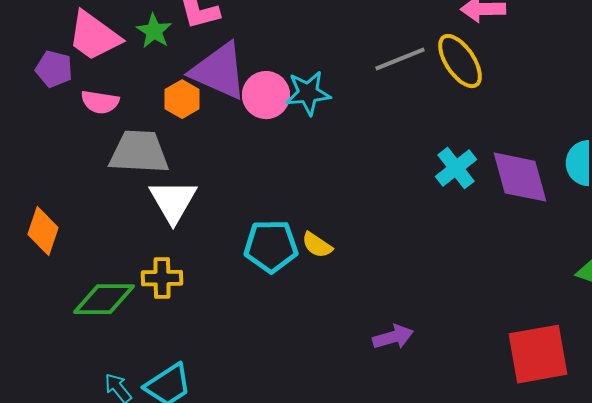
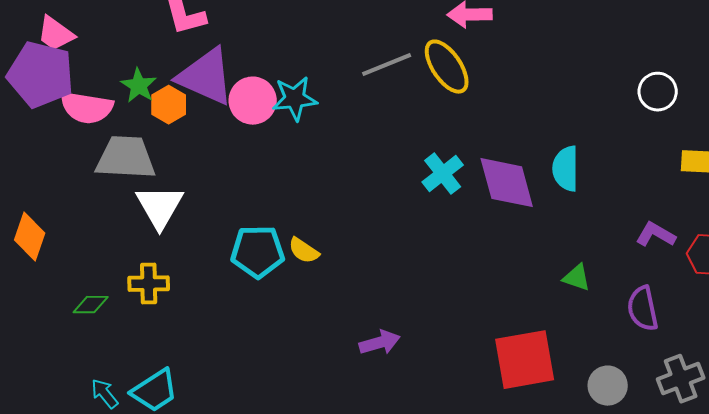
green star: (154, 31) -> (139, 86), moved
pink trapezoid: (94, 36) -> (56, 34), moved, size x0.7
purple pentagon: (54, 69) -> (41, 75), size x1.8
pink semicircle: (100, 102) -> (87, 108), size x1.4
green diamond: (104, 299) -> (91, 305), size x0.6

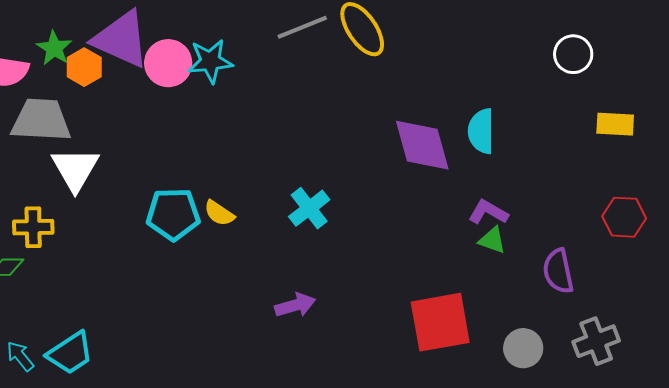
cyan cross: (443, 174) -> (309, 208), moved
purple L-shape: (656, 235) -> (488, 212), moved
yellow cross: (149, 284) -> (33, 227), moved

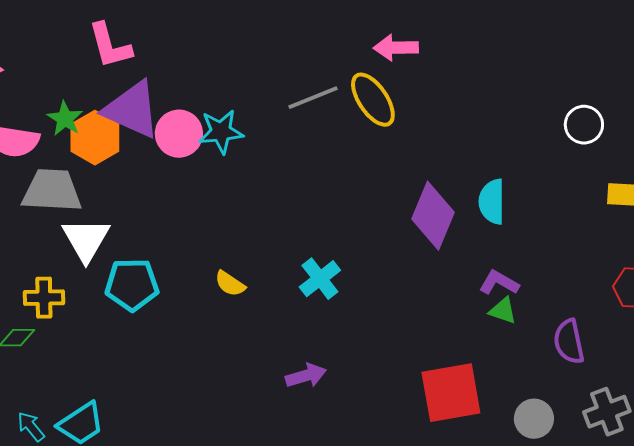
orange hexagon: (84, 67) -> (95, 138), size x1.4
purple diamond: (422, 145) -> (433, 216), turned 38
cyan pentagon: (173, 214) -> (132, 285), moved

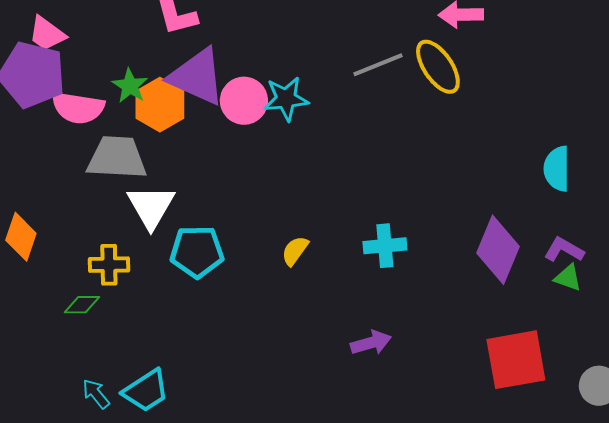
purple diamond: (433, 216) -> (498, 250), moved
cyan cross: (320, 279) -> (385, 246), turned 33
yellow semicircle: (230, 284) -> (295, 251), turned 92

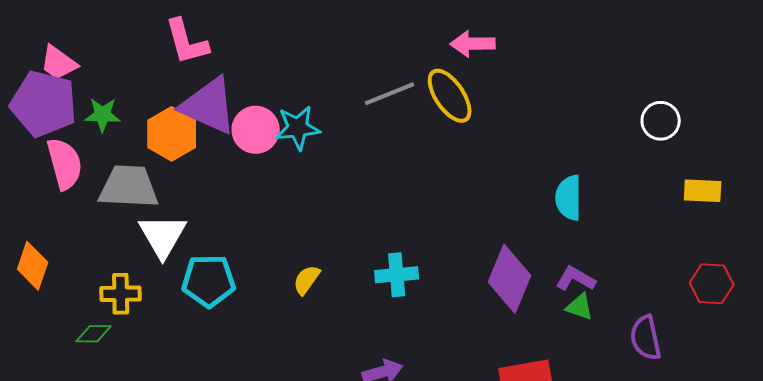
green star: (130, 86) -> (103, 115), moved, turned -30
pink semicircle: (78, 108) -> (65, 164), moved, turned -114

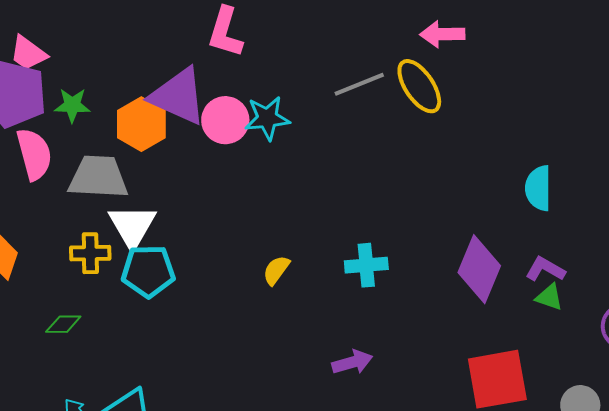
pink L-shape: (187, 42) -> (225, 32), moved, turned 32
cyan pentagon: (209, 281) -> (148, 271), moved
yellow cross: (121, 294) -> (90, 253), moved

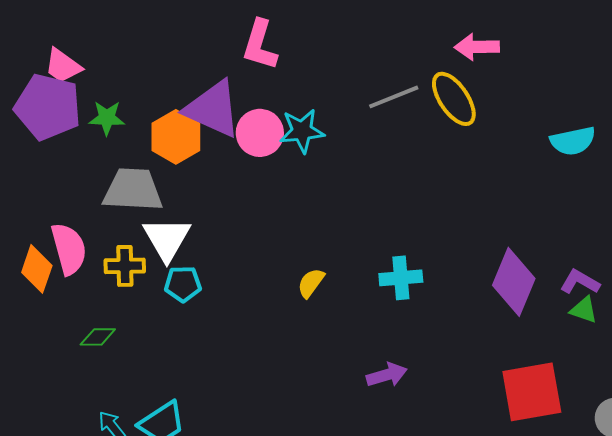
pink semicircle: (34, 154) -> (69, 249), moved
cyan semicircle: (538, 188) -> (573, 141), moved, turned -102
cyan pentagon: (148, 271) -> (183, 284), size x0.7

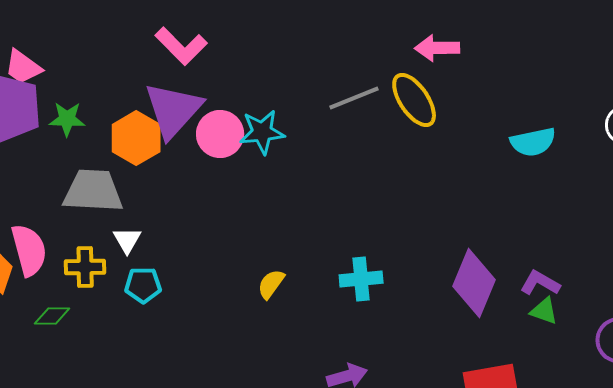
pink L-shape: (260, 45) -> (181, 46), moved, turned -62
purple triangle: (213, 109) -> (173, 110), turned 48
white triangle: (167, 239) -> (127, 240), size x0.6
green diamond: (98, 337) -> (52, 316), moved

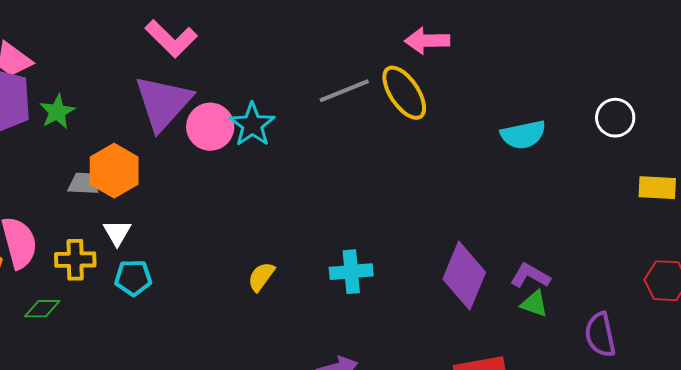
green star: (67, 119) -> (57, 112), turned -30
cyan star: (262, 132) -> (252, 125), turned -30
orange hexagon: (136, 138) -> (114, 171), moved
gray trapezoid: (93, 191) -> (83, 184), size x0.5

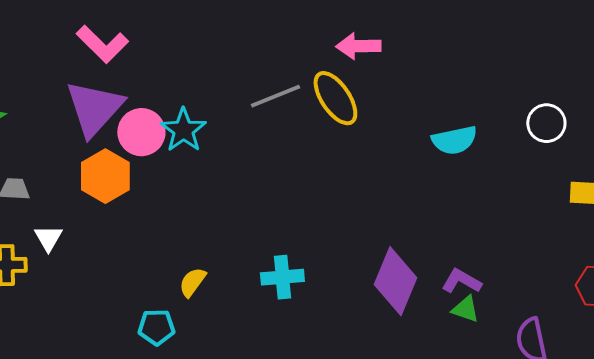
orange hexagon: (114, 171) -> (105, 176), moved
cyan pentagon: (133, 278) -> (156, 327), moved

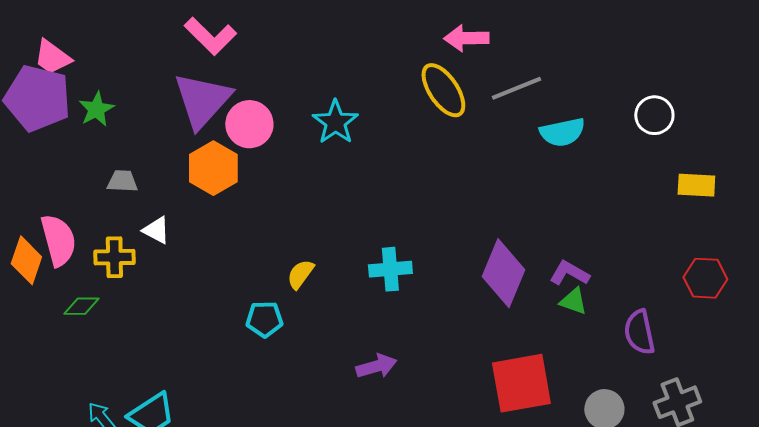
gray line: (275, 96) -> (516, 88), moved
cyan star: (183, 130) -> (335, 122), moved
white triangle: (48, 238) -> (156, 230), turned -32

